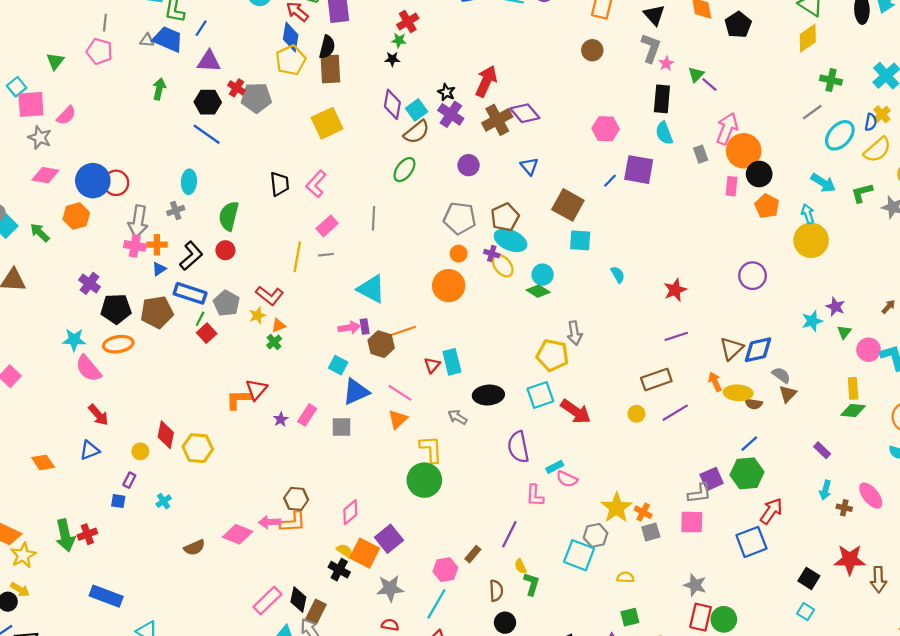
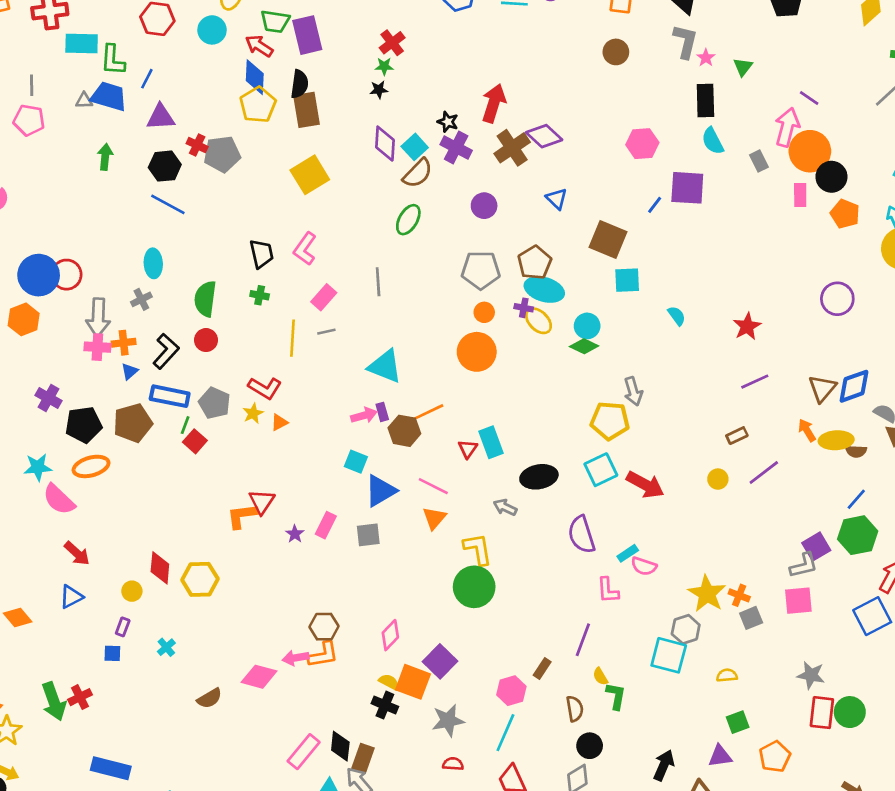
purple line: (709, 85) -> (809, 98), moved
green cross: (274, 342) -> (260, 295), moved, turned -32
brown rectangle: (656, 380) -> (737, 436), size x0.6

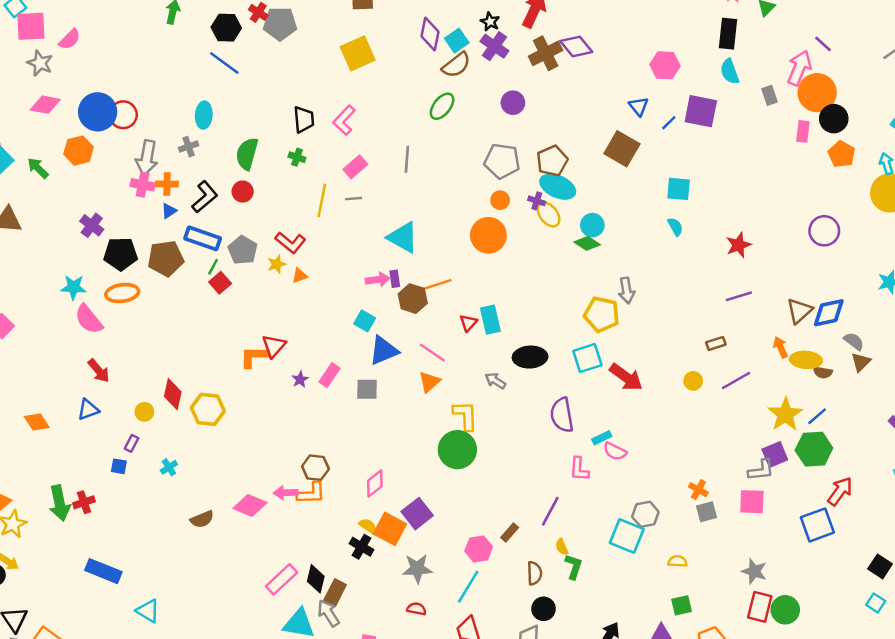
blue triangle: (557, 199) -> (639, 106), moved
cyan square: (627, 280) -> (679, 189), moved
yellow star: (707, 594) -> (785, 414), moved

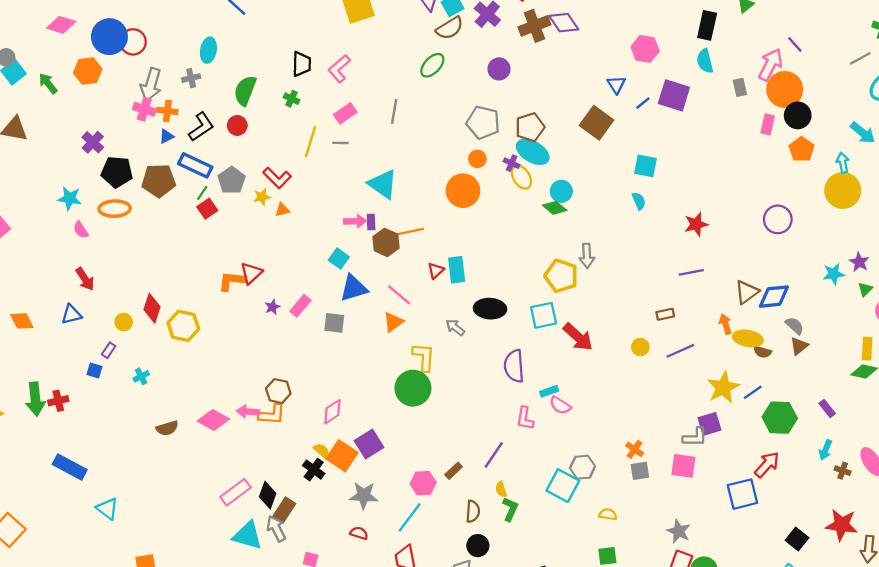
pink semicircle: (89, 319) -> (81, 230), size x0.6
green hexagon: (814, 449) -> (780, 418), moved

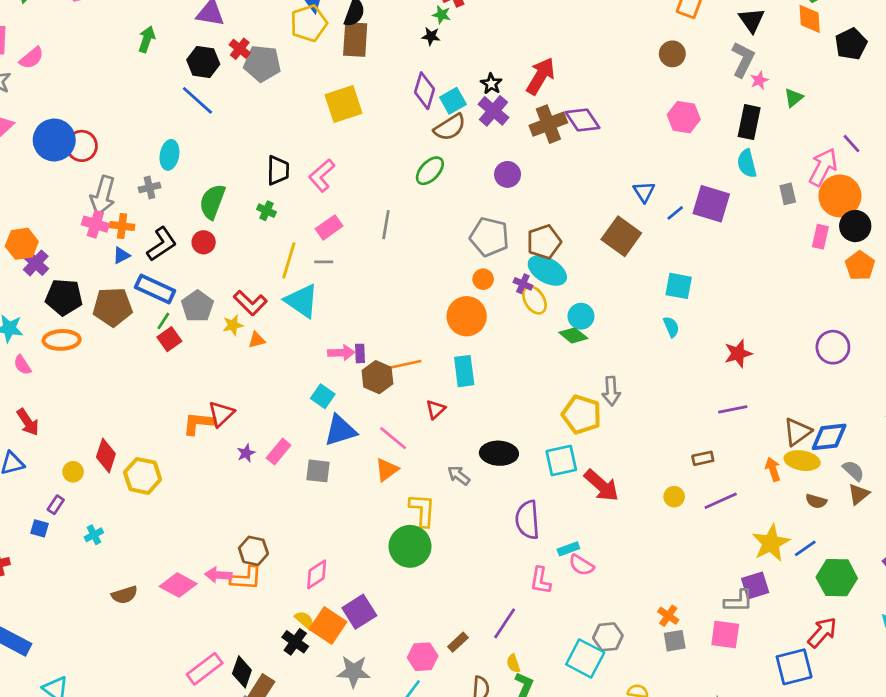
pink hexagon: (645, 49) -> (684, 117), moved
orange hexagon: (88, 71) -> (22, 244), moved
cyan triangle: (383, 184) -> (302, 301), moved
cyan rectangle: (457, 270) -> (464, 371), moved
yellow ellipse: (748, 338) -> (802, 461), moved

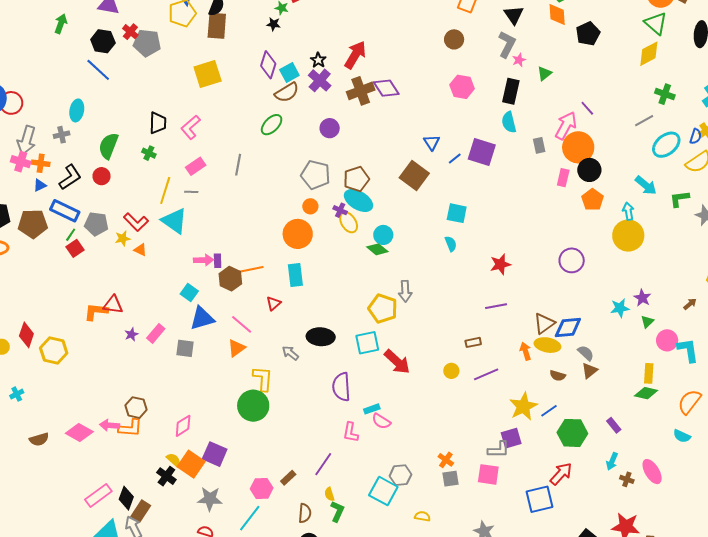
gray pentagon: (197, 306) -> (96, 224), turned -30
orange triangle: (257, 340) -> (140, 250), turned 40
red triangle: (221, 414) -> (113, 305), turned 50
purple square: (359, 612) -> (215, 454), turned -35

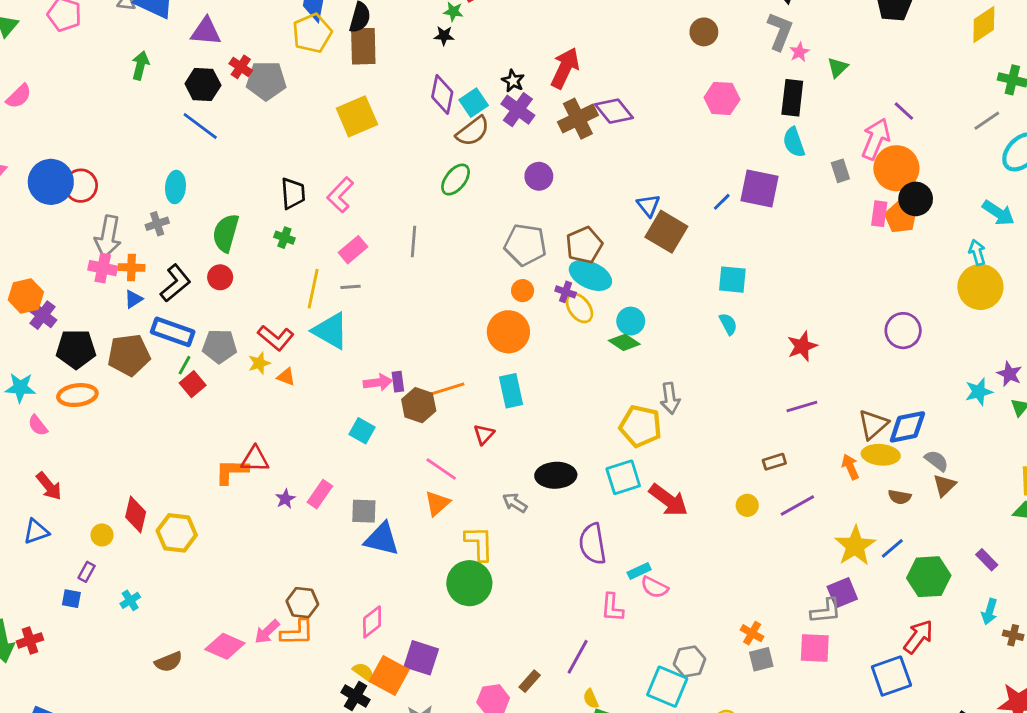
blue triangle: (432, 142) -> (648, 205), moved
orange pentagon: (593, 200) -> (901, 217), moved
blue triangle: (202, 318) -> (382, 539), moved, turned 36
pink arrow: (109, 425) -> (267, 632), turned -42

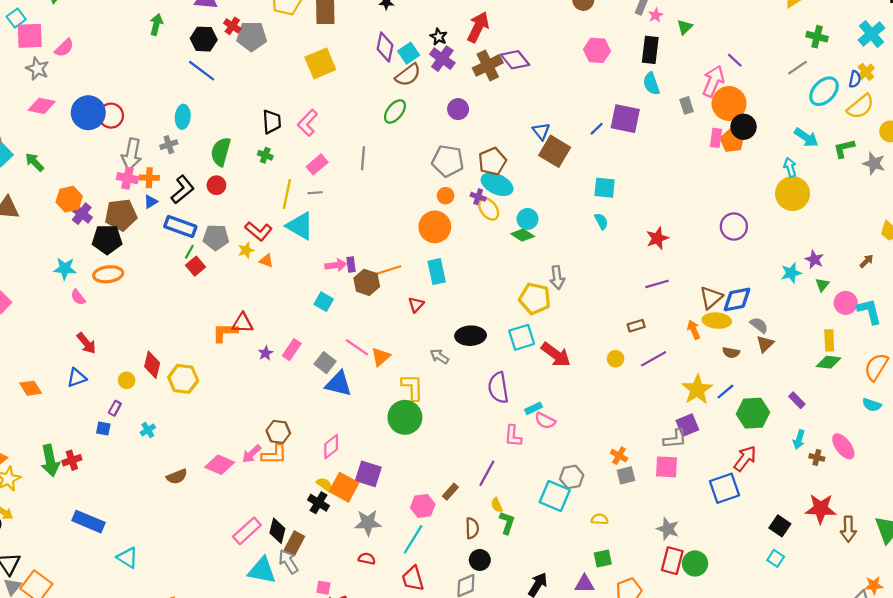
brown pentagon: (129, 355) -> (121, 215), moved
pink line: (441, 469) -> (357, 347), moved
gray square: (364, 511) -> (325, 363), turned 36

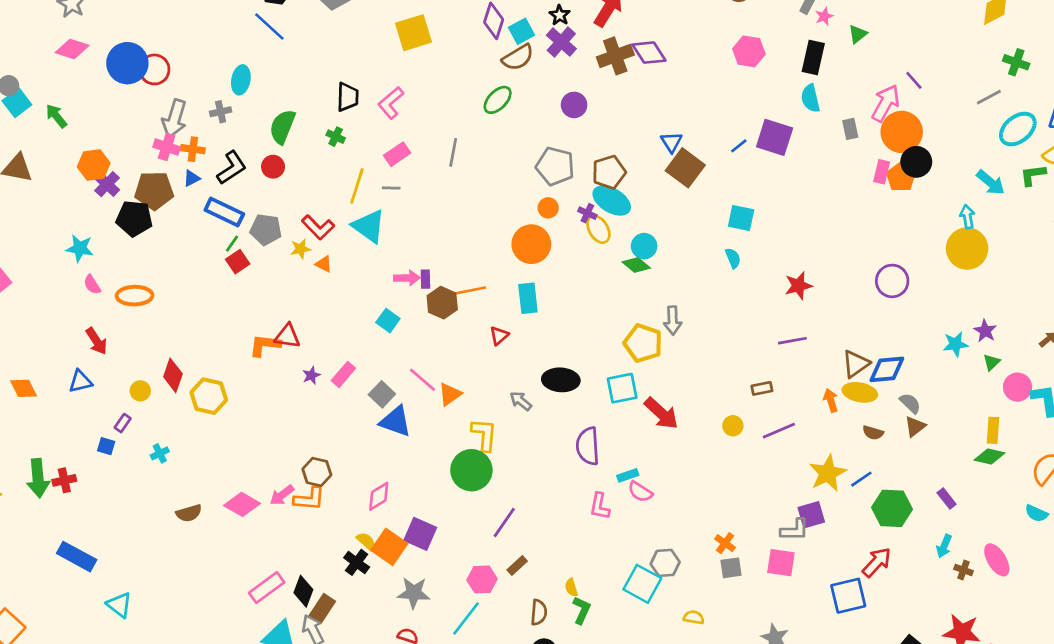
green L-shape: (844, 148) -> (1033, 175), moved
orange ellipse: (108, 274) -> (135, 296), moved
purple line: (487, 473) -> (504, 523), moved

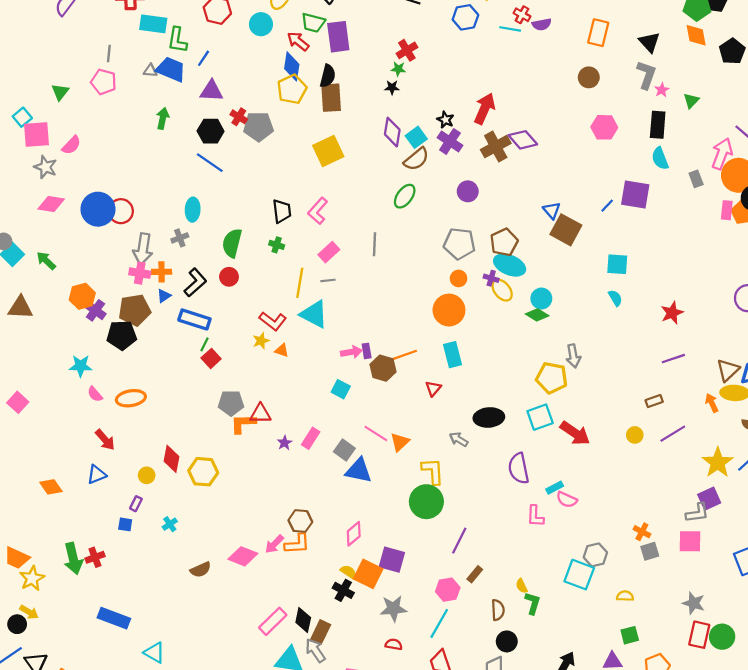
gray pentagon: (266, 230) -> (231, 403), moved

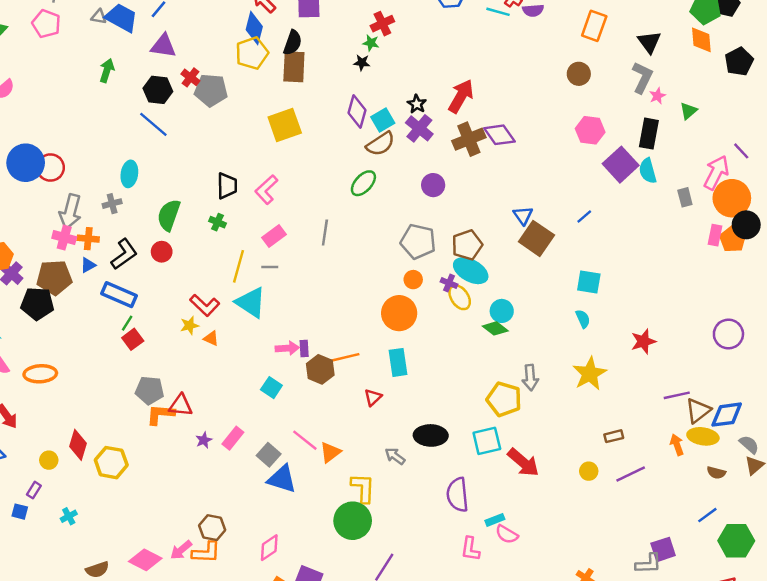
purple square: (635, 195) -> (621, 165), moved, turned 32
purple line: (673, 359) -> (677, 395), moved
yellow star: (718, 463) -> (590, 374), moved

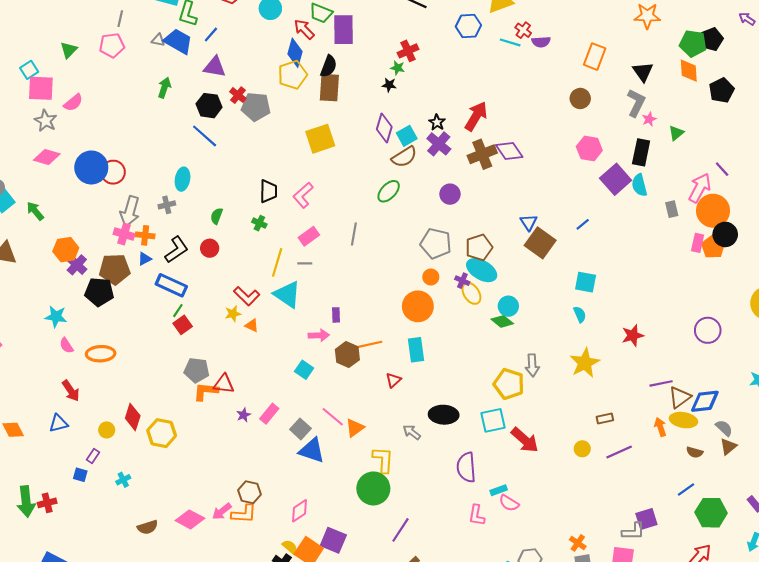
pink pentagon: (46, 24) -> (112, 45), turned -30
green semicircle: (169, 215) -> (217, 216), size x0.6
purple rectangle: (304, 349) -> (336, 315), moved

